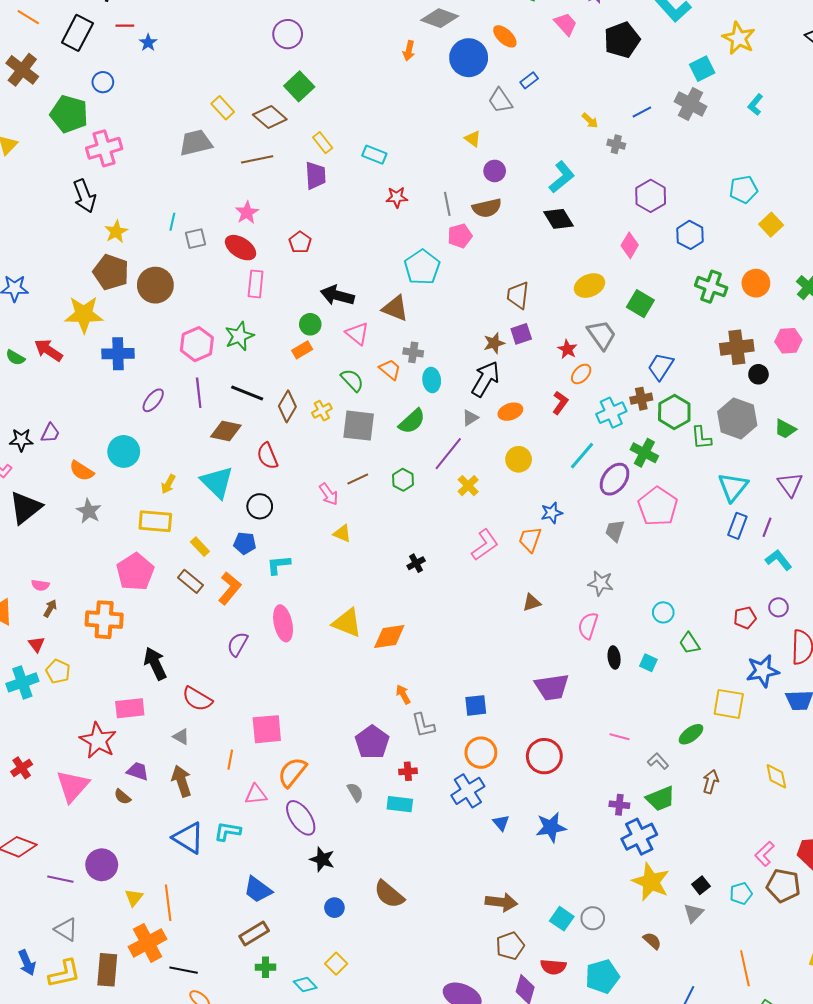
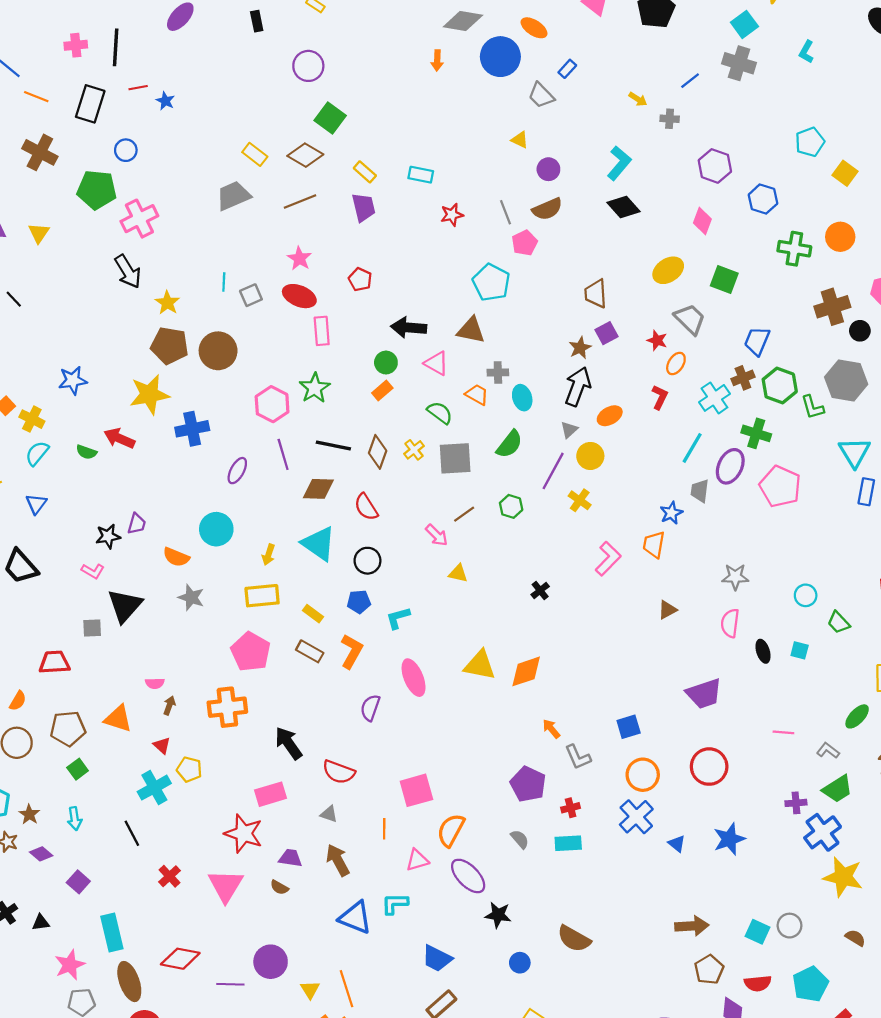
yellow circle: (519, 459) -> (590, 456), moved
gray trapezoid: (615, 531) -> (700, 491), moved

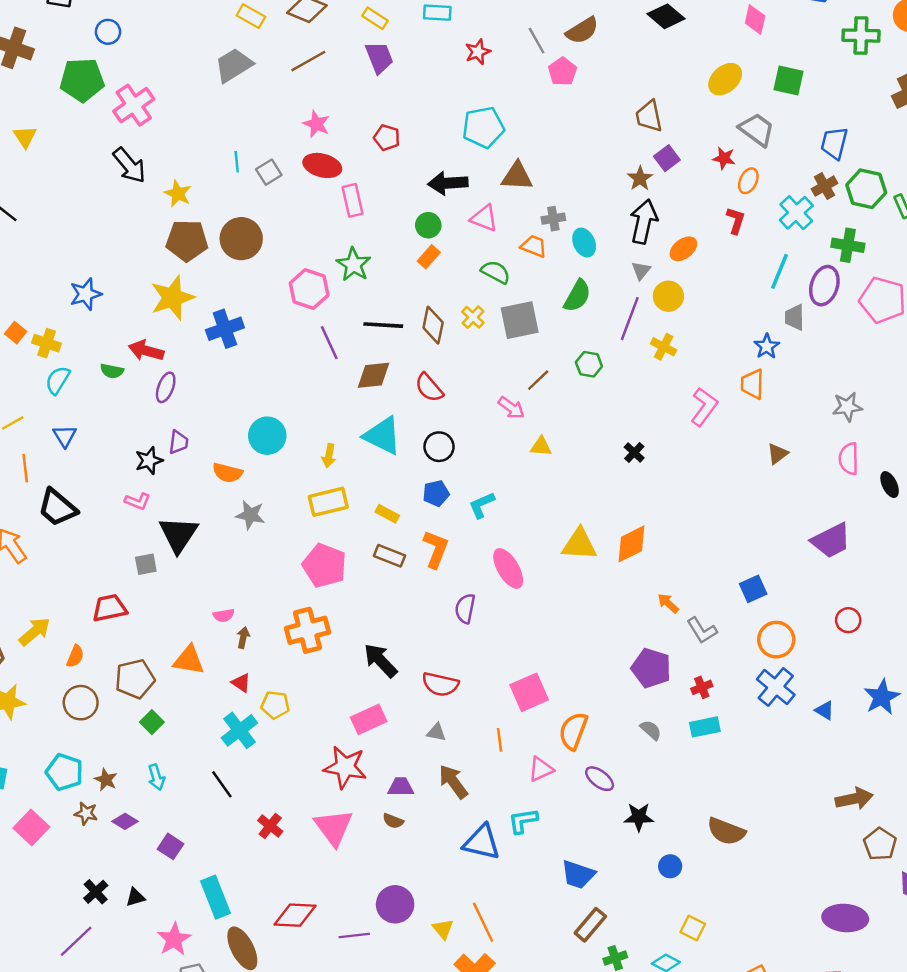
cyan pentagon: (491, 282) -> (483, 127), moved, turned -30
purple ellipse: (237, 471) -> (166, 387), moved
red circle: (709, 767) -> (848, 620), size x0.6
purple ellipse: (468, 876) -> (600, 779), size x0.7

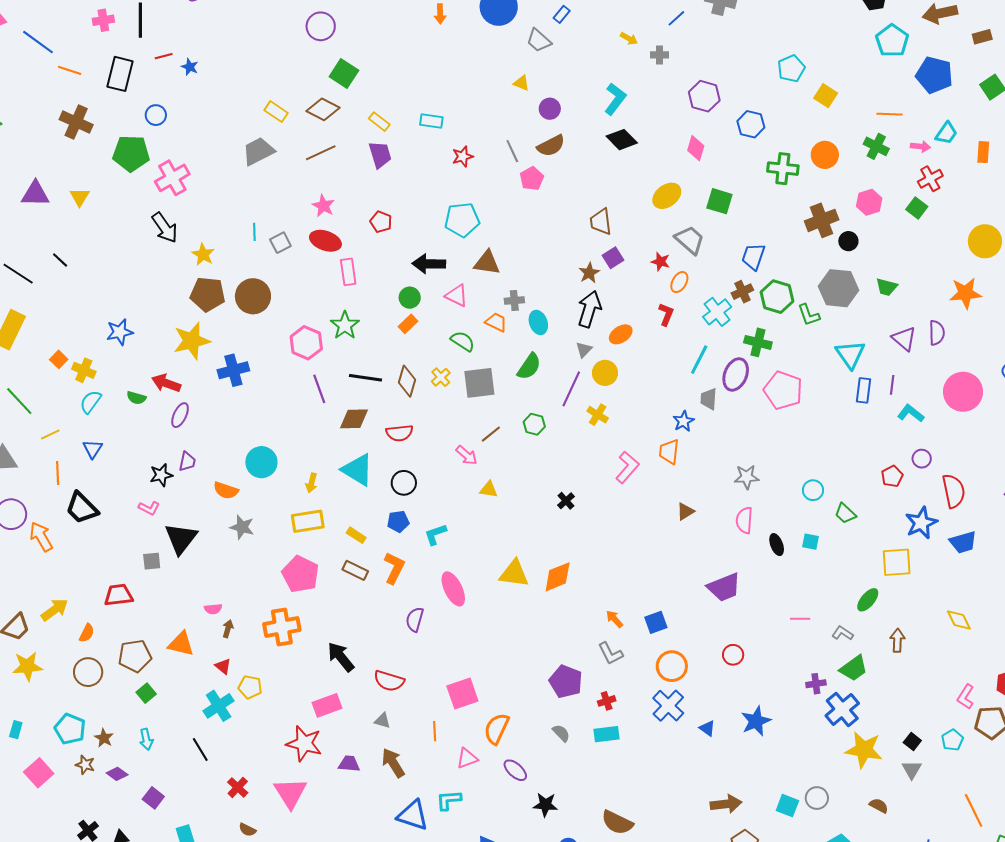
red semicircle: (429, 388) -> (399, 433), turned -60
orange arrow: (668, 603) -> (614, 619), moved
brown semicircle: (393, 821) -> (247, 830), moved

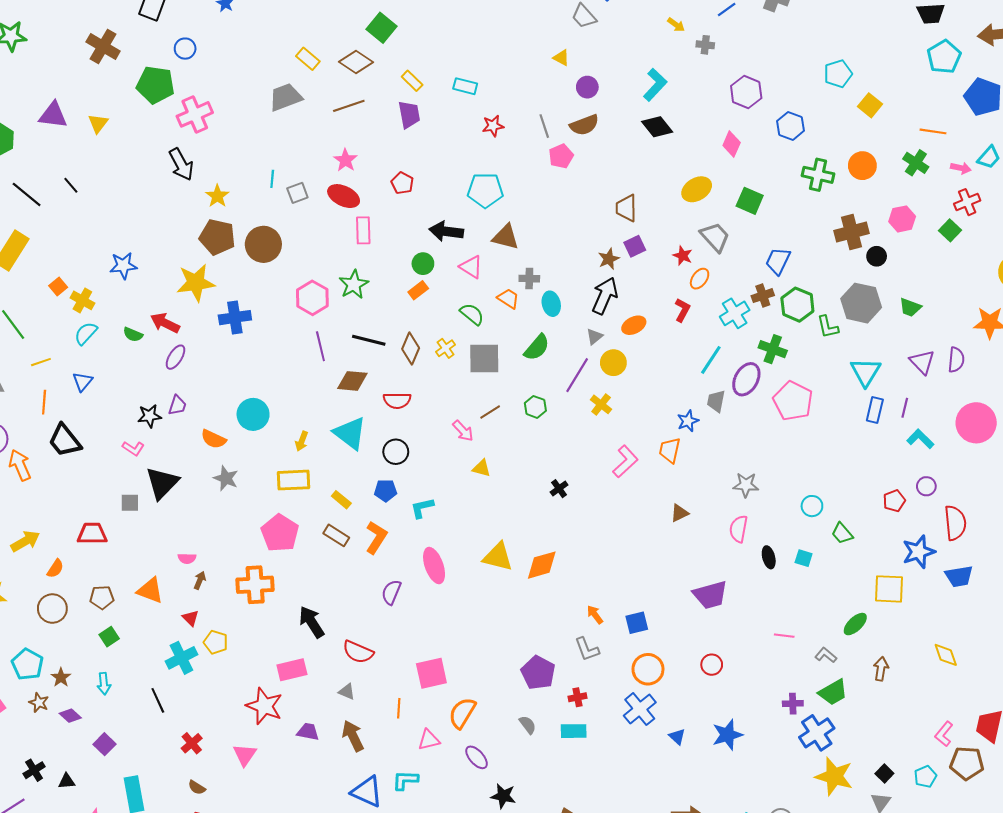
brown pentagon: (135, 656) -> (102, 597), size x0.7
pink triangle: (290, 793) -> (245, 755), size x0.7

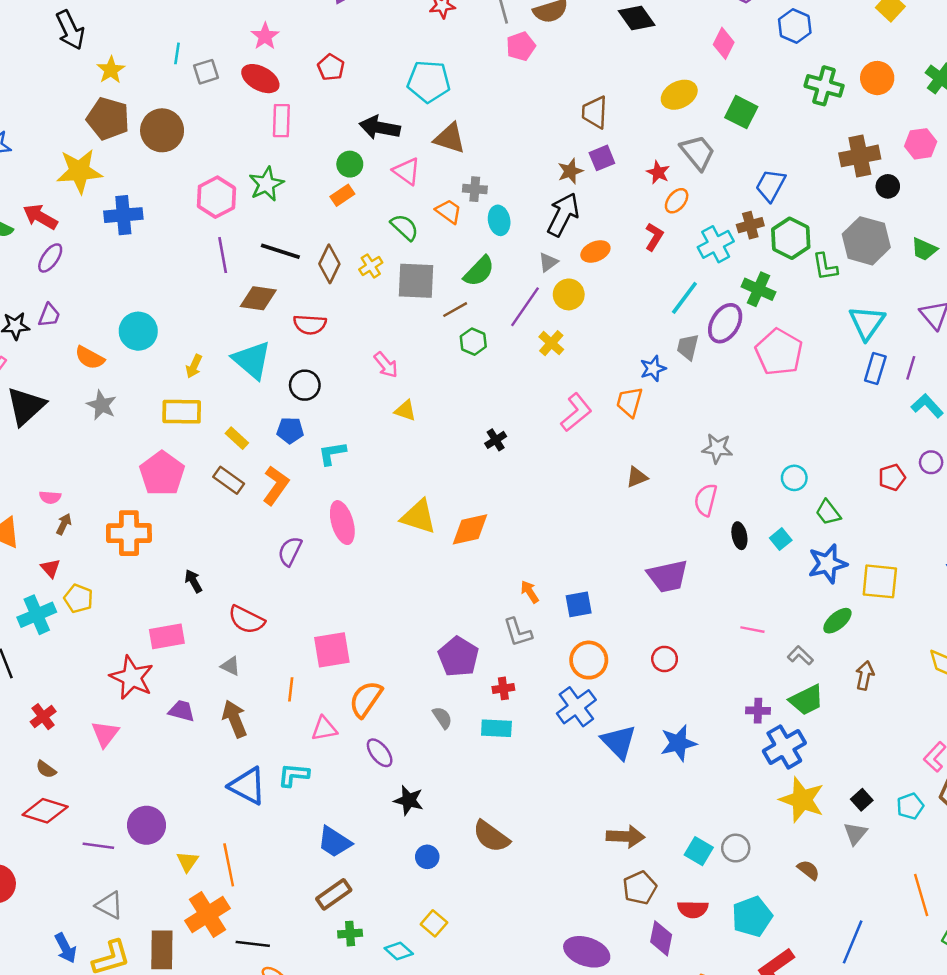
brown line: (490, 412) -> (455, 310), moved
blue star: (919, 552) -> (827, 564), moved
cyan square: (804, 558) -> (781, 539), turned 30
black arrow: (312, 622) -> (193, 581), size x0.6
blue triangle: (677, 737) -> (619, 742), size x1.8

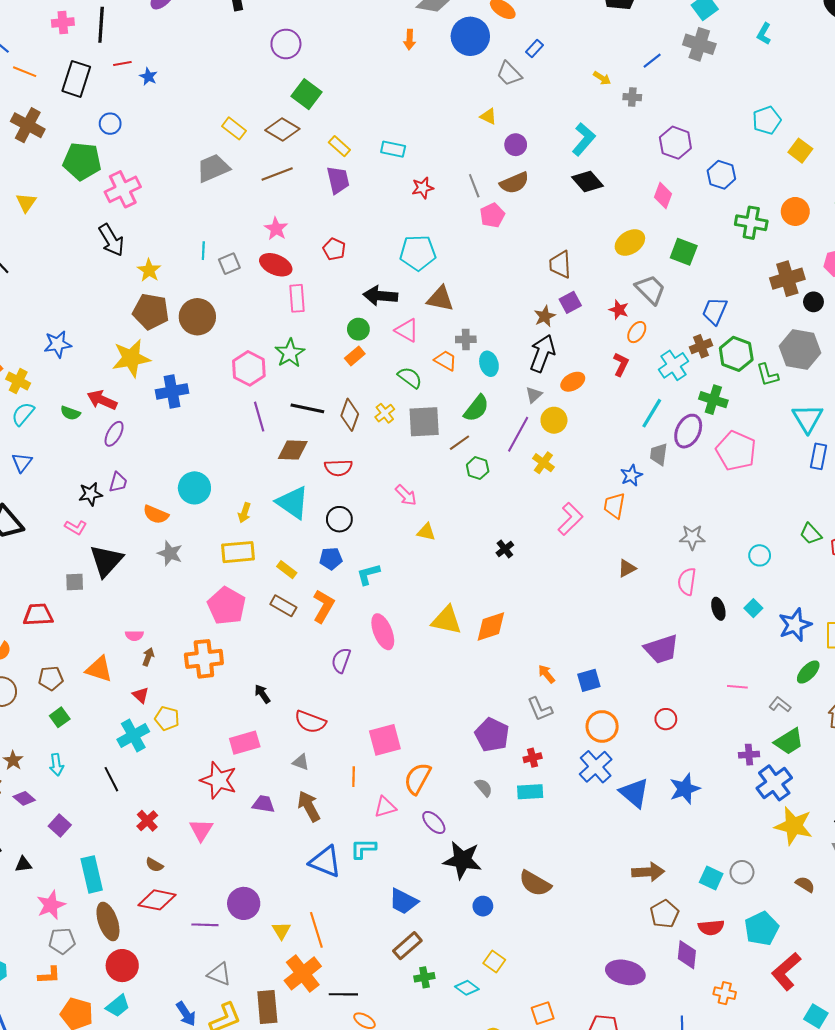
green trapezoid: (828, 512) -> (811, 534), moved
black star: (409, 800) -> (462, 860), size x1.5

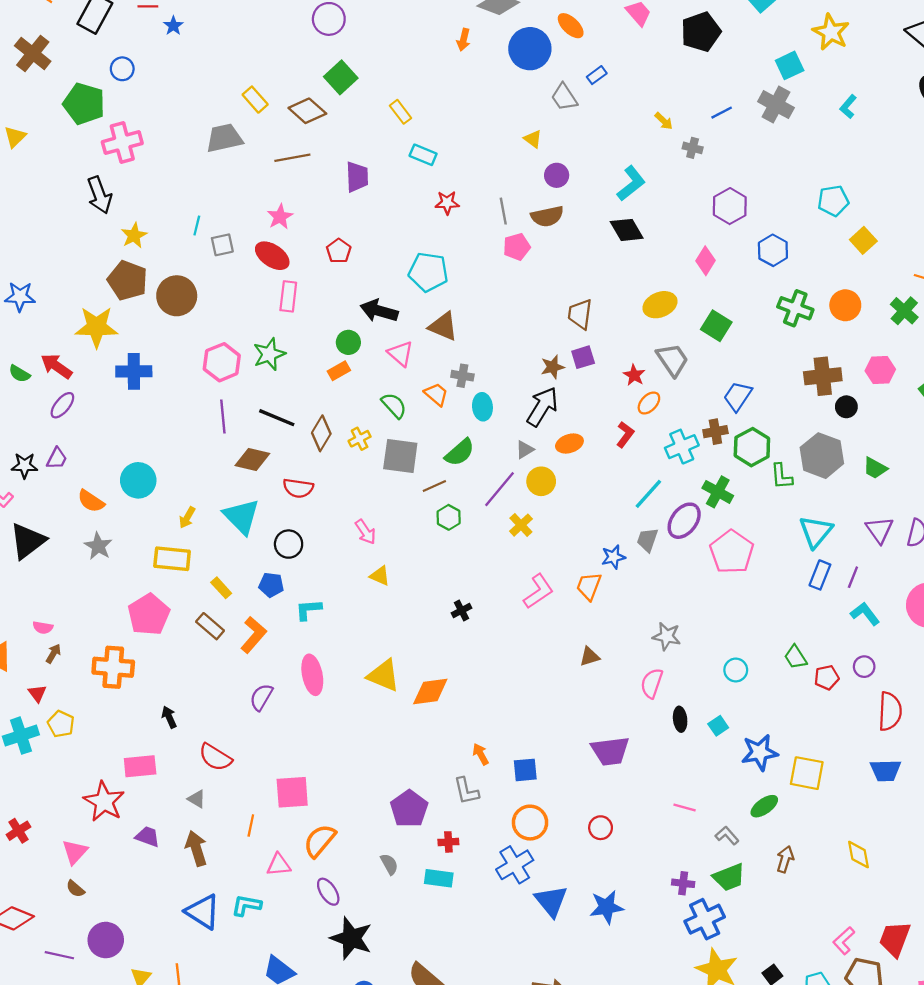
yellow rectangle: (339, 146) -> (400, 112), moved
brown semicircle: (154, 865) -> (75, 889), moved

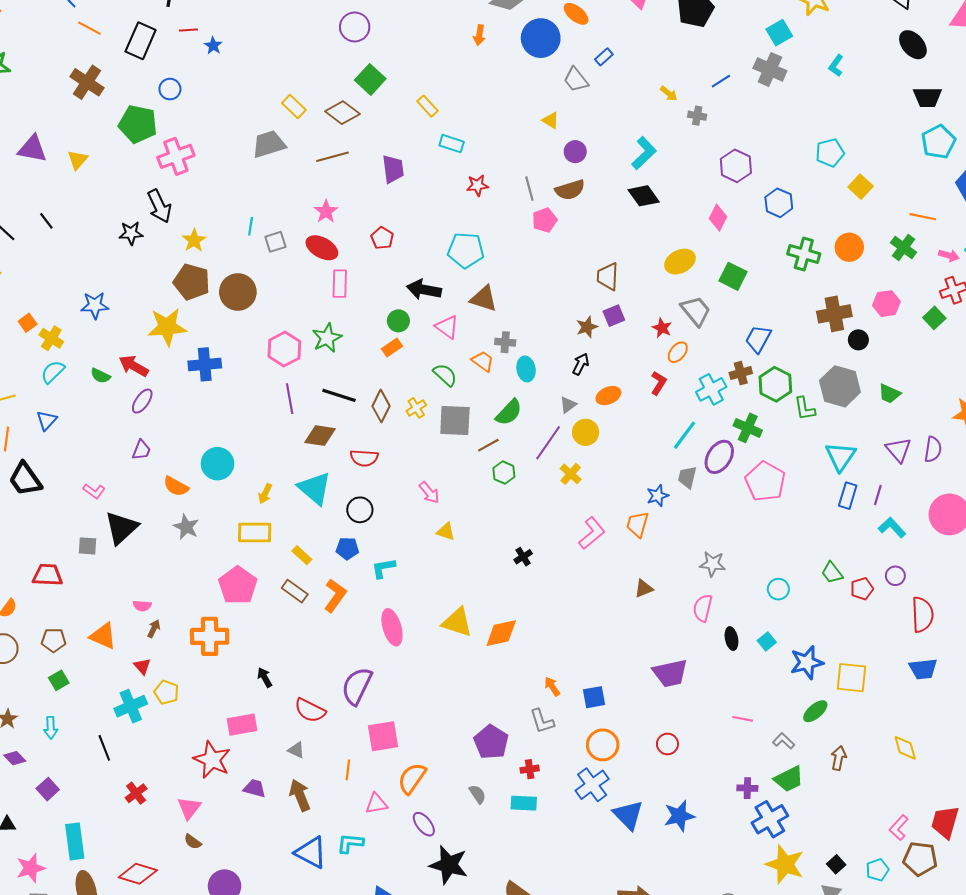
black arrow: (542, 407) -> (581, 364), size x0.6
black star: (24, 466) -> (131, 233), moved
purple semicircle: (261, 697) -> (357, 686), moved, size x1.5

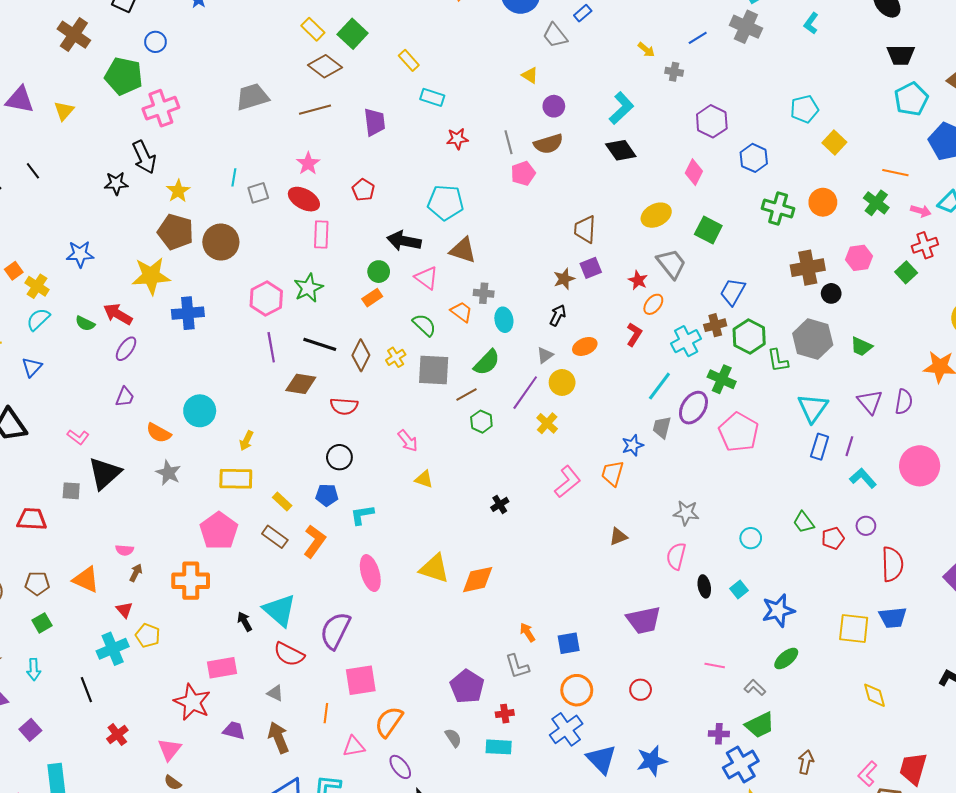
yellow rectangle: (294, 107) -> (313, 29), moved
cyan triangle: (315, 488) -> (280, 610), moved
yellow square: (851, 678) -> (854, 629), moved
brown arrow: (839, 758) -> (806, 762), moved

